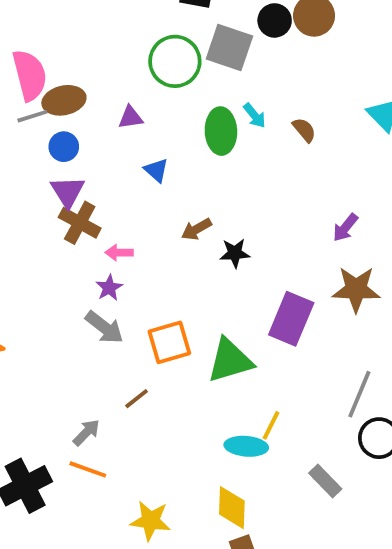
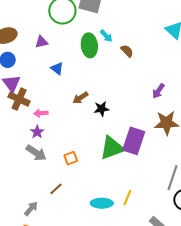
brown semicircle: (304, 130) -> (127, 51), moved
orange square: (169, 342) -> (71, 158), size x0.6
green triangle: (230, 360) -> (112, 148), moved
cyan ellipse: (246, 446) -> (102, 203), moved

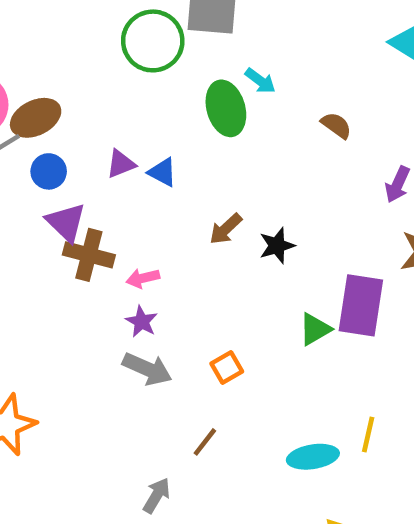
purple triangle: (41, 42) -> (121, 164), moved
brown semicircle: (127, 51) -> (336, 125), moved
green triangle: (112, 148) -> (315, 329), size x0.6

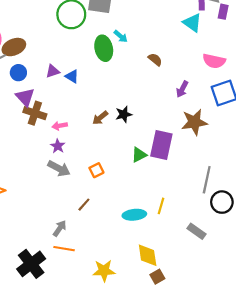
brown arrow: (226, 229) -> (100, 118), moved

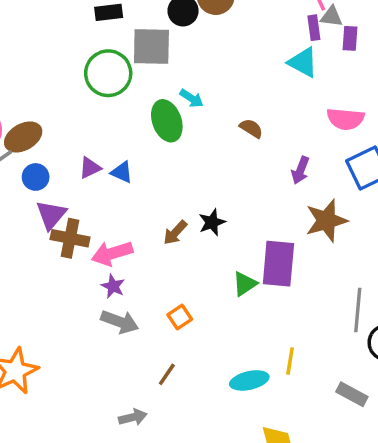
purple triangle: (25, 97) -> (51, 215), turned 30
pink arrow: (60, 126) -> (112, 253), size x1.6
gray arrow: (60, 228) -> (133, 417), turned 49

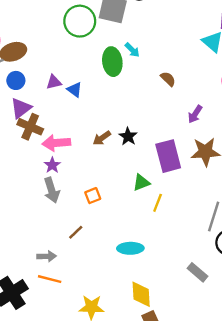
black star: (212, 222) -> (128, 136), turned -30
purple rectangle: (278, 264) -> (168, 156), moved, turned -32
gray arrow: (120, 322) -> (52, 190), turned 40
yellow line: (290, 361) -> (158, 203), moved

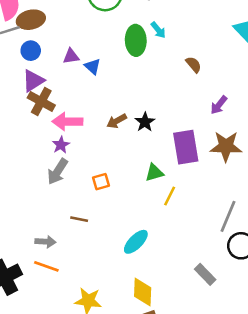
gray arrow: (52, 190) -> (58, 171), turned 45
brown line: (76, 232) -> (79, 219), turned 49
cyan ellipse: (130, 248) -> (136, 242), turned -50

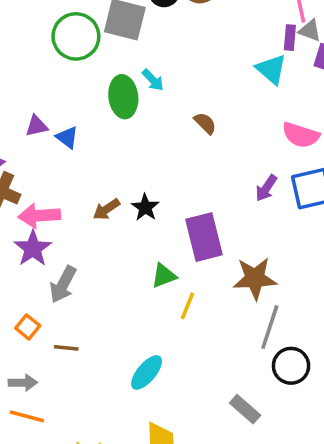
purple arrow: (219, 105) -> (266, 188), moved
purple star: (61, 145) -> (33, 248), size x1.5
brown star: (226, 146) -> (255, 278), moved
gray arrow: (58, 171) -> (63, 284), moved
orange square: (101, 182) -> (28, 327), moved, turned -30

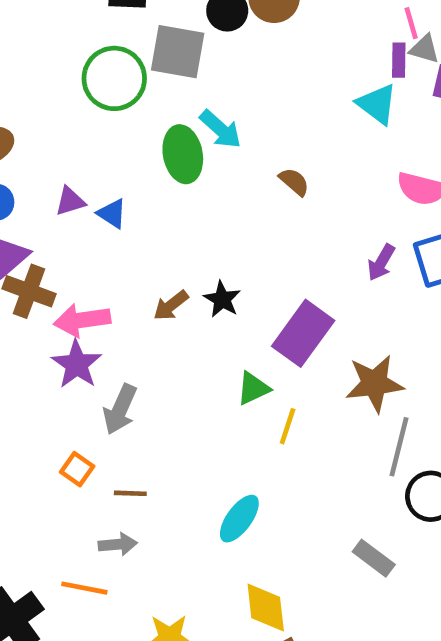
cyan arrow: (153, 80) -> (221, 129), size x1.4
purple rectangle: (204, 237) -> (303, 333), turned 54
gray arrow: (23, 383) -> (118, 544), moved

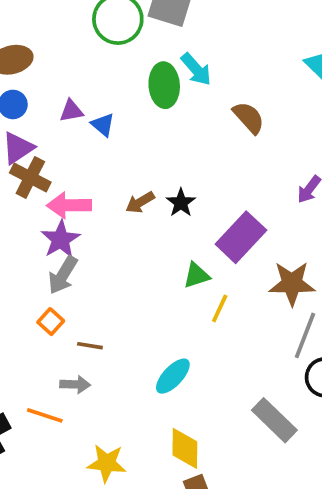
brown semicircle: (294, 182) -> (249, 118), size x1.4
gray arrow: (120, 409) -> (63, 275), moved
gray rectangle: (374, 558) -> (274, 420), size x1.4

